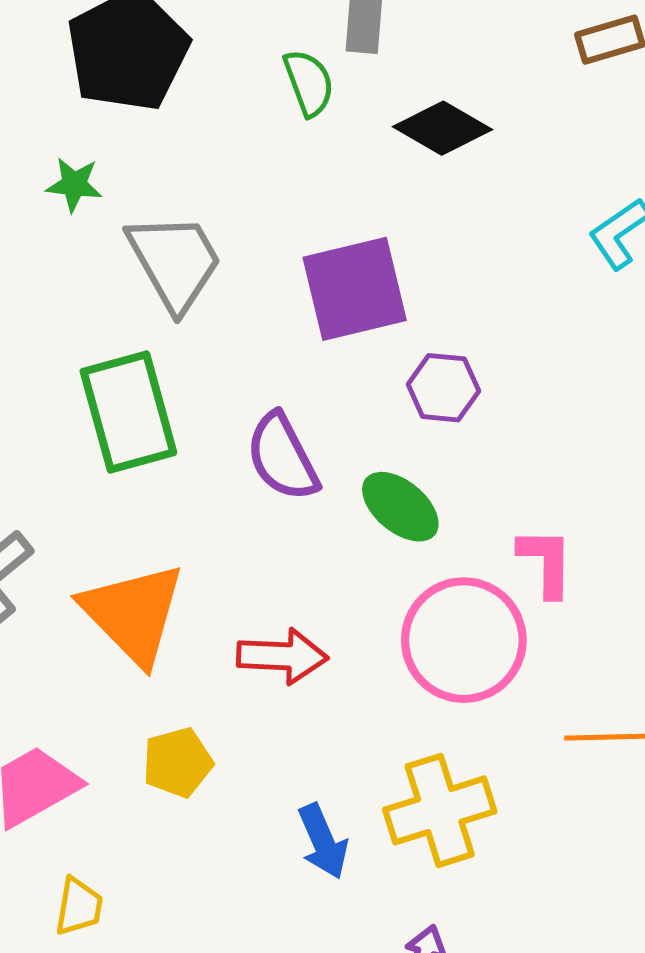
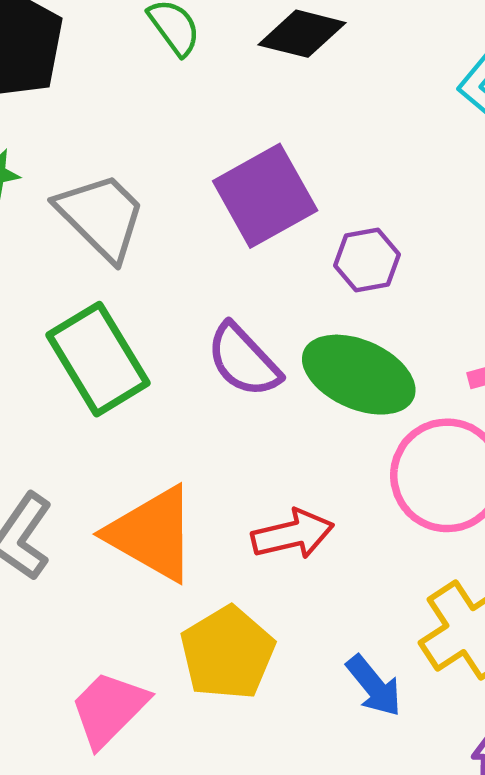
green ellipse: (400, 507) -> (359, 375), size x1.5
yellow pentagon: (178, 762) -> (227, 653), size x1.5

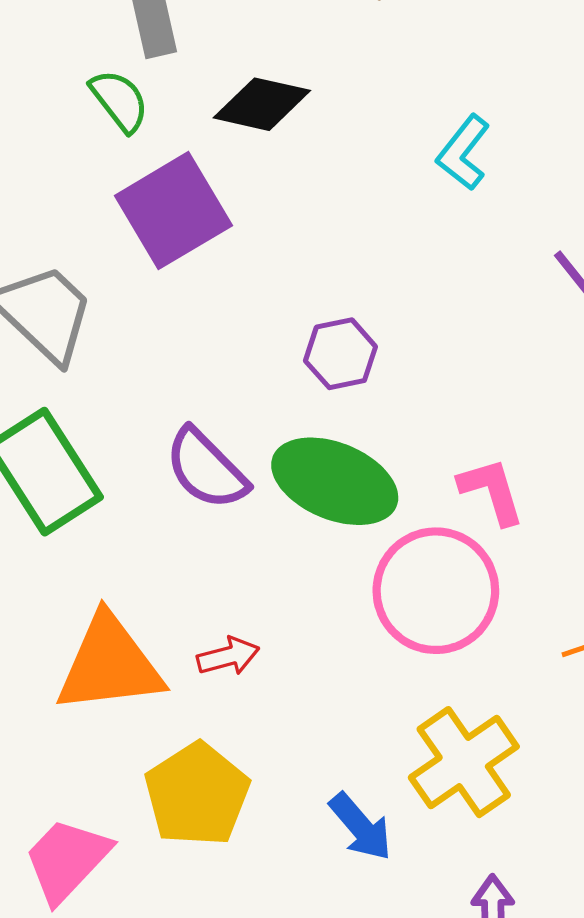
purple square: (265, 196) -> (173, 211), moved
orange triangle: (152, 534) -> (110, 664), turned -35
red arrow: (293, 534) -> (228, 656), moved, size x0.7

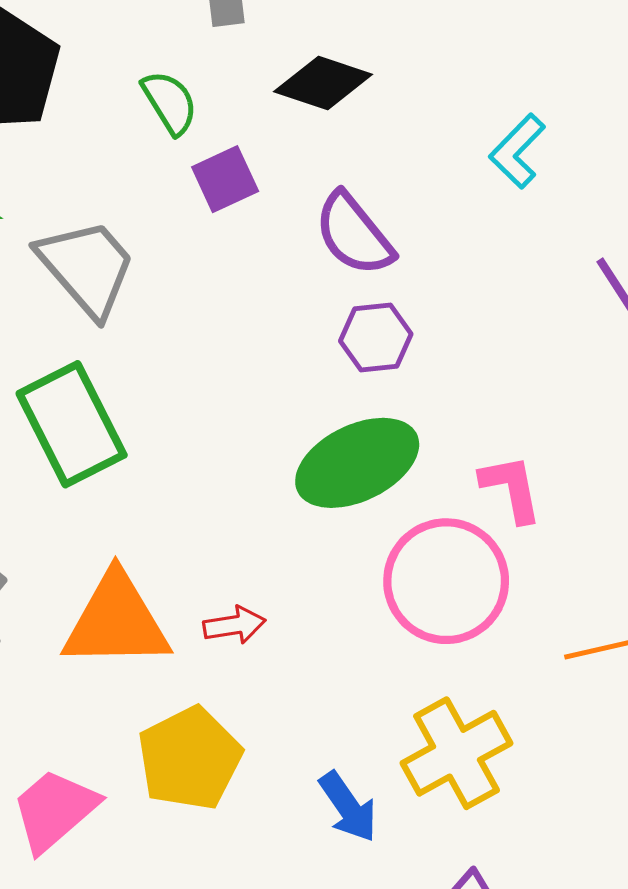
green semicircle: (119, 101) -> (170, 102), moved
purple square: (173, 211) -> (225, 179), size x0.6
purple semicircle: (206, 469) -> (354, 234), moved
green ellipse: (335, 481) -> (357, 463), turned -54

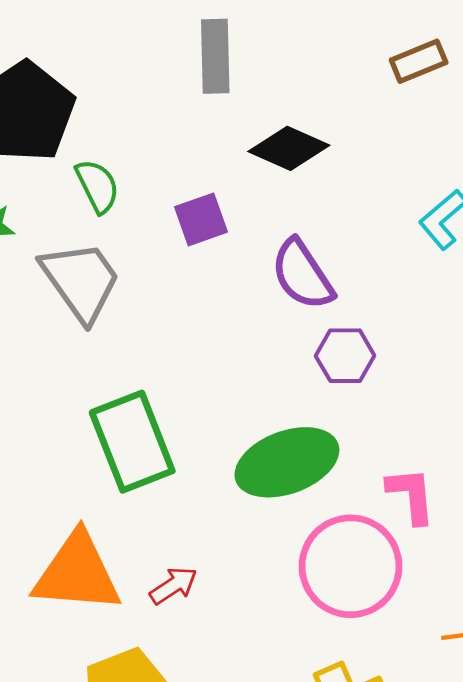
green semicircle: (170, 102) -> (97, 186), moved
purple hexagon: (376, 338) -> (345, 356), moved
green rectangle: (72, 424) -> (132, 442), moved
red arrow: (234, 625) -> (173, 586), turned -30

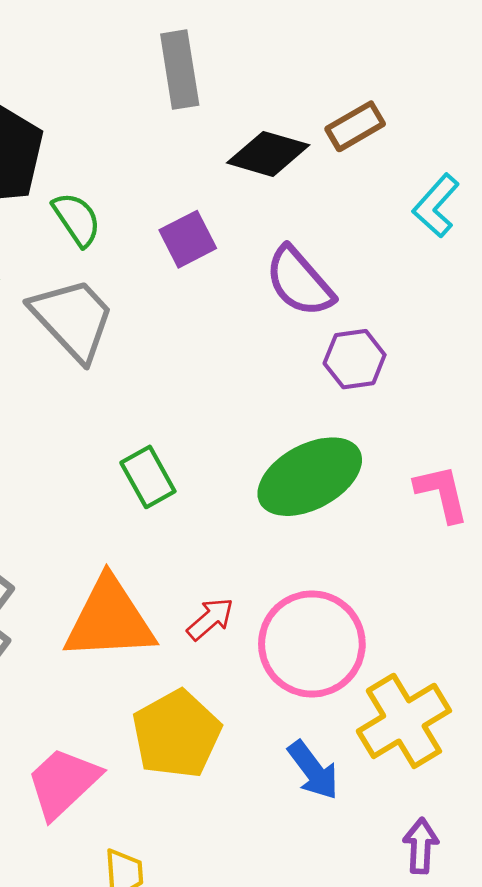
brown rectangle: (419, 61) -> (355, 126), moved
green rectangle: (132, 442) -> (148, 477), size x0.6
pink circle: (351, 566) -> (312, 644), moved

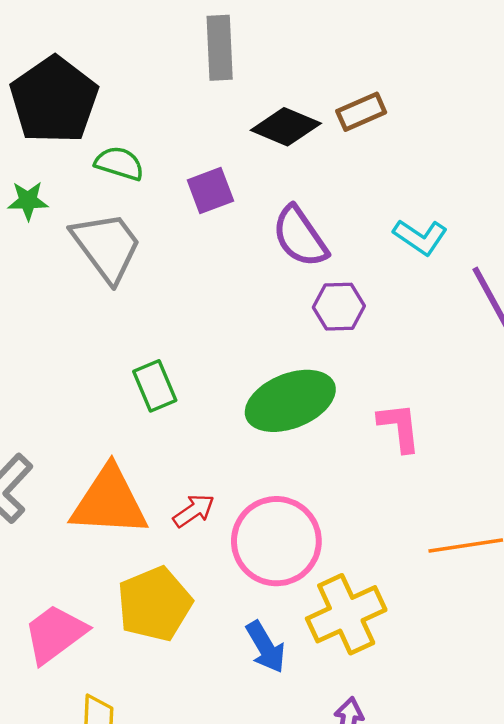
cyan L-shape: (436, 206) -> (420, 237), moved, turned -104
green semicircle: (77, 219) -> (119, 163), turned -45

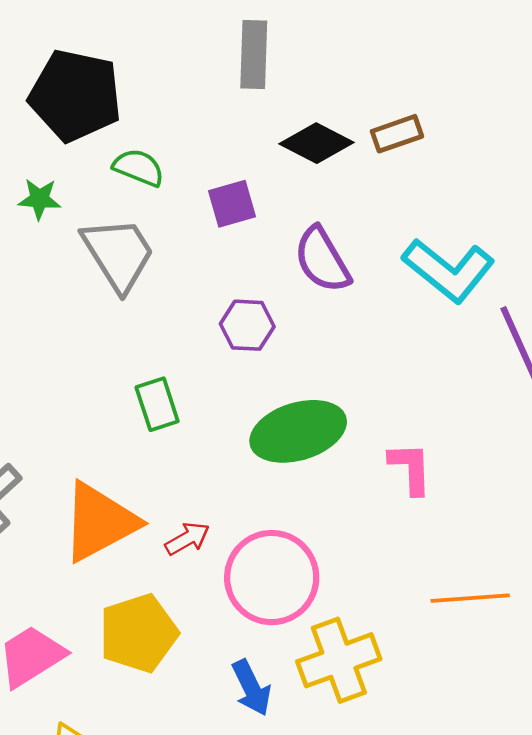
black pentagon: (54, 100) -> (75, 95), turned -30
cyan L-shape: (420, 237) -> (449, 270), size x1.6
purple hexagon: (339, 307) -> (247, 325), moved
orange triangle: (109, 502) -> (99, 522), turned -36

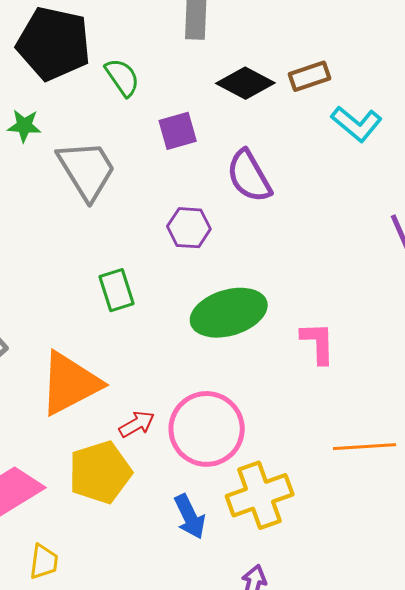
green semicircle: (139, 168) -> (122, 77), moved, turned 33
cyan L-shape: (449, 270) -> (357, 124), moved, size x0.7
red arrow: (187, 539) -> (137, 424), moved

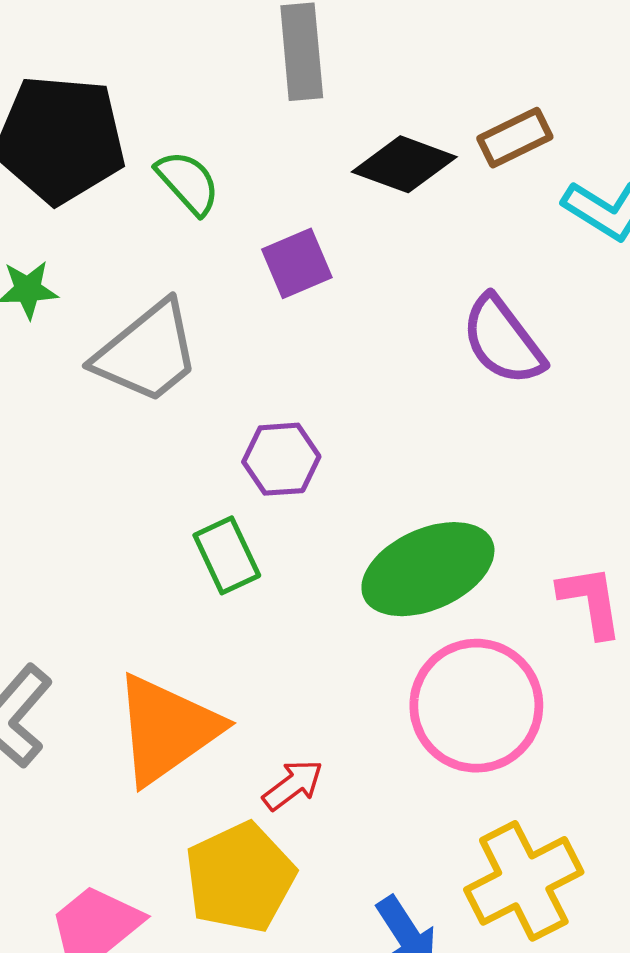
gray trapezoid: (87, 170) -> (147, 353), turned 90
purple semicircle: (249, 176) -> (503, 340), moved
purple hexagon: (189, 228) -> (281, 459), moved
pink circle: (207, 429) -> (476, 706), moved

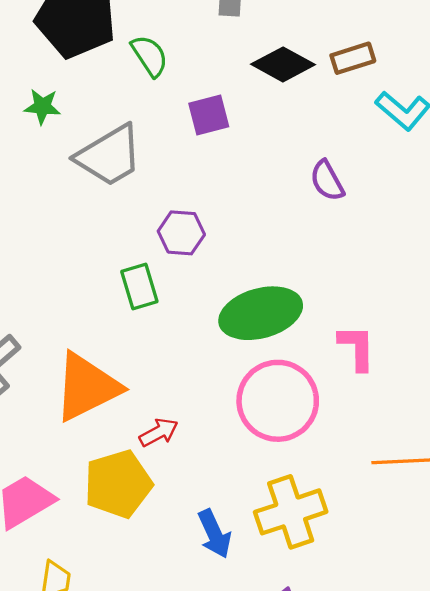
purple semicircle: (503, 340) -> (327, 181), size x0.7

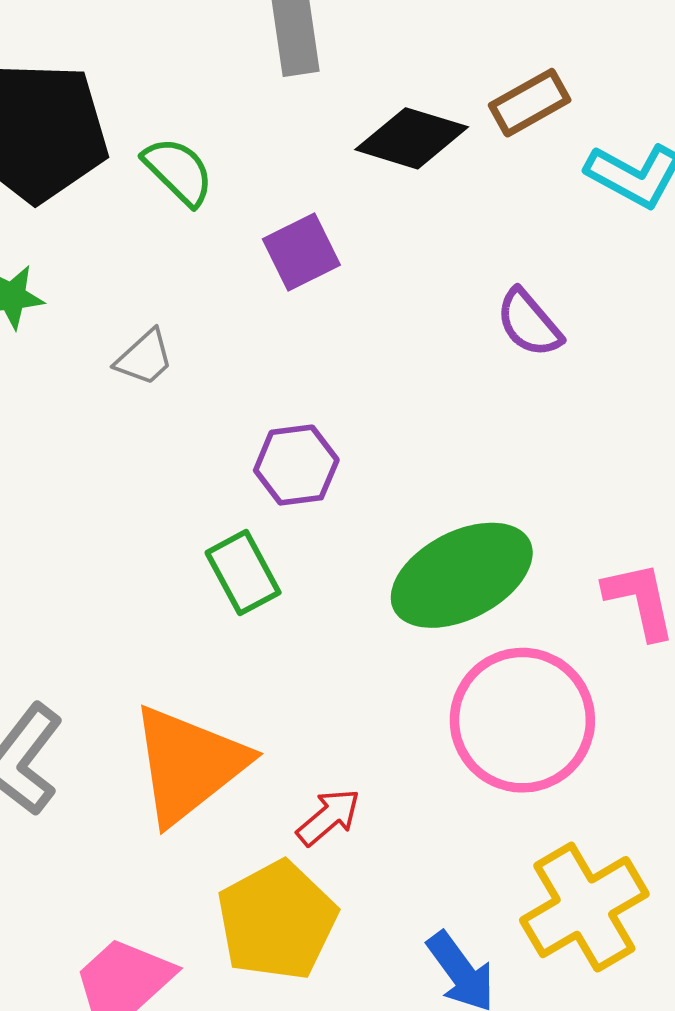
gray trapezoid: (109, 156) -> (145, 358), size x0.5

